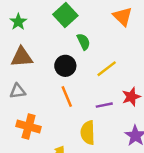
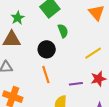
green star: (18, 22) -> (18, 18), moved
yellow line: (107, 69) -> (93, 53), moved

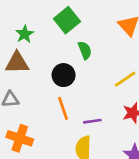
purple line: (76, 84) -> (92, 121), moved

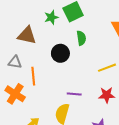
green star: (25, 34) -> (51, 17), moved
orange line: (63, 108) -> (33, 76), moved

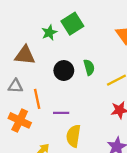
green semicircle: (81, 38) -> (89, 67), moved
purple line: (74, 94) -> (61, 113), moved

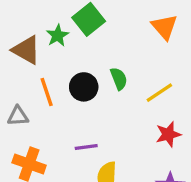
brown triangle: (25, 55) -> (26, 50), moved, turned 30
orange line: (37, 99) -> (47, 92), moved

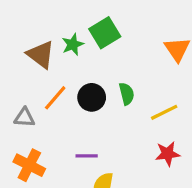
orange line: (47, 92) -> (55, 98), turned 52

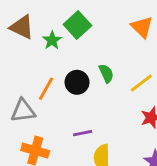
brown triangle: (41, 55) -> (22, 27), moved
gray triangle: (24, 117) -> (23, 111), size x1.4

